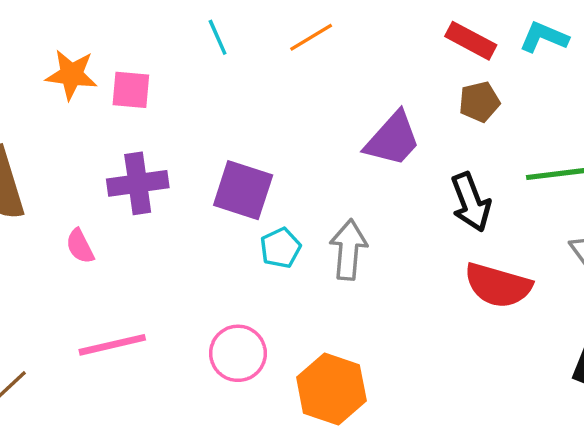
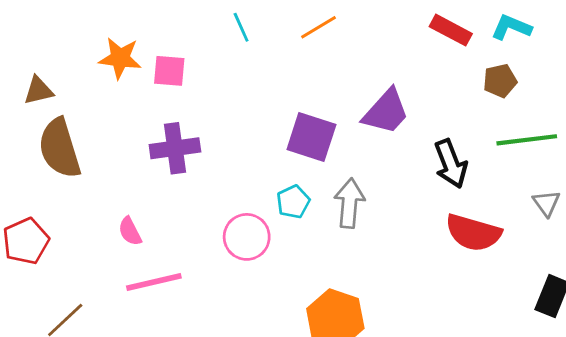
brown pentagon: (479, 102) -> (500, 81), moved
purple square: (243, 190) -> (311, 137), moved
pink semicircle: (80, 246) -> (130, 231), moved
pink circle: (238, 353) -> (247, 237), moved

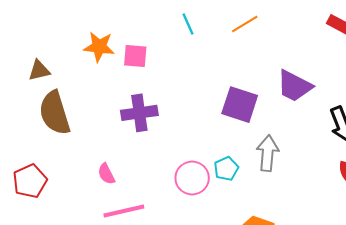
purple trapezoid: (386, 112) -> (294, 86), turned 75
cyan pentagon: (293, 202) -> (226, 169), moved

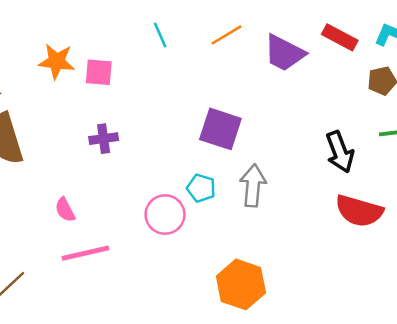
purple trapezoid: (294, 86) -> (284, 53), moved
purple cross: (139, 113) -> (104, 139), size x0.7
cyan pentagon: (226, 169) -> (201, 188), moved, turned -30

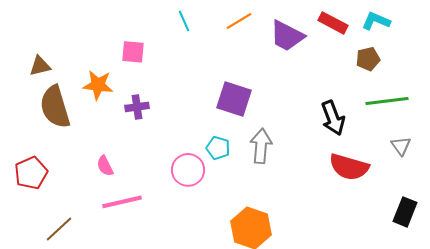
orange star: (57, 61) -> (98, 85), moved

